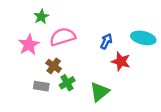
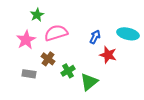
green cross: (67, 83) -> (68, 71), moved
gray rectangle: (41, 86) -> (29, 74), moved

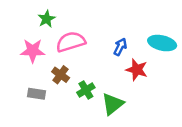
pink star: (26, 40) -> (33, 51), turned 30

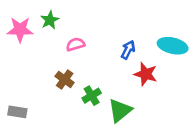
pink semicircle: (71, 42) -> (75, 44), size x0.6
pink star: (33, 51) -> (20, 30), moved
gray rectangle: (36, 94) -> (17, 112), moved

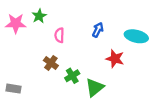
pink semicircle: (75, 44) -> (59, 35), turned -72
blue arrow: (128, 50) -> (98, 30), moved

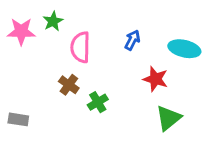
pink semicircle: (59, 35) -> (80, 47), size x1.5
green triangle: (95, 88) -> (168, 118), moved

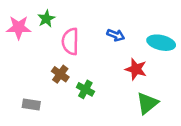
blue arrow: (132, 40) -> (116, 35), turned 84
green cross: (98, 102) -> (85, 89), turned -30
gray rectangle: (18, 119) -> (31, 104), moved

